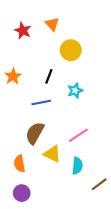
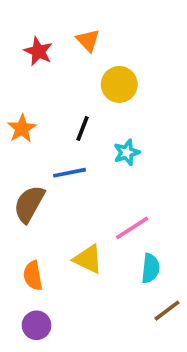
brown semicircle: (35, 133) -> (29, 204), moved
cyan semicircle: (77, 166) -> (150, 268), moved

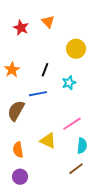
yellow circle: (119, 84) -> (76, 49), moved
brown line: (167, 311) -> (76, 169), moved

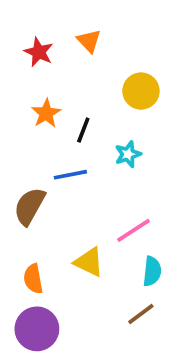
orange star: (12, 70) -> (46, 113), moved
purple circle: (20, 177) -> (37, 329), size x1.5

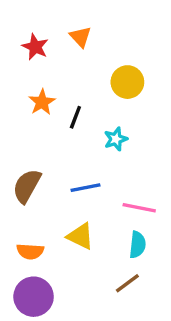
blue line: (70, 175) -> (86, 188), moved
pink line: (134, 230) -> (139, 208), moved, turned 44
orange semicircle: (33, 279) -> (30, 251), turned -76

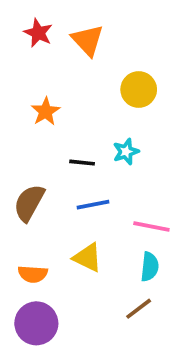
orange triangle: (80, 37) -> (88, 40), size x1.4
red star: (35, 47) -> (38, 33), moved
black line: (75, 117) -> (82, 163), moved, turned 75

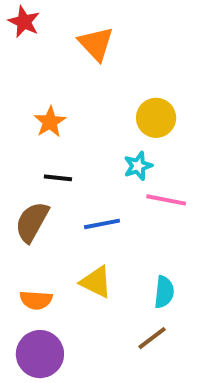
red star: (38, 33) -> (24, 22), moved
yellow circle: (139, 90) -> (156, 118), moved
black line: (82, 163) -> (58, 178), moved
pink line: (151, 227) -> (166, 200), moved

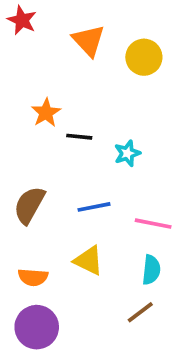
yellow circle: (156, 118) -> (144, 57), moved
black line: (58, 178) -> (79, 137), moved
pink line: (166, 200) -> (153, 224), moved

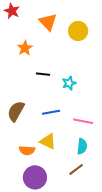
orange star: (46, 113) -> (25, 48), moved
orange semicircle: (33, 277) -> (27, 150), moved
purple circle: (37, 327) -> (35, 177), moved

